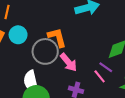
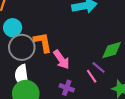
orange L-shape: (57, 37) -> (43, 42), moved
gray circle: (45, 51) -> (22, 47), moved

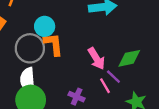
cyan circle: (13, 28) -> (45, 26), moved
pink arrow: (61, 59) -> (96, 58), moved

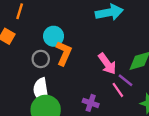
orange L-shape: (53, 44) -> (64, 53), turned 35
gray circle: (30, 48) -> (41, 59), size x0.6

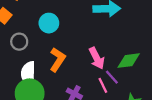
orange L-shape: (64, 53) -> (57, 60), moved
gray circle: (41, 59) -> (19, 42), moved

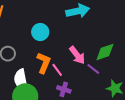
cyan circle: (49, 23) -> (40, 32), moved
pink line: (103, 85) -> (57, 70), moved

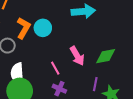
orange L-shape: (44, 63) -> (24, 28), moved
purple line: (93, 69) -> (95, 84), moved, turned 56

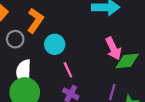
cyan circle: (43, 28) -> (55, 44), moved
pink arrow: (77, 56) -> (113, 49), moved

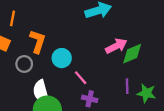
pink arrow: (113, 49) -> (116, 46), turned -75

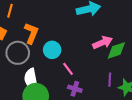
gray circle: (24, 64) -> (18, 53), size x1.5

